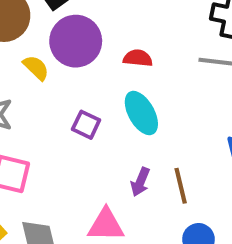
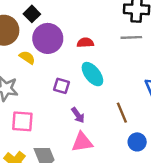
purple arrow: (140, 182) -> (78, 115), moved, turned -49

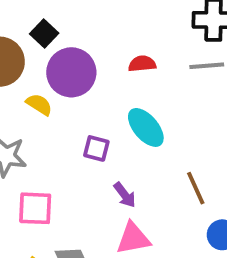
red semicircle: (85, 43) -> (142, 64), moved

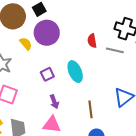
red semicircle: (142, 64) -> (92, 41), moved, turned -112
purple square: (96, 148) -> (47, 74), turned 32

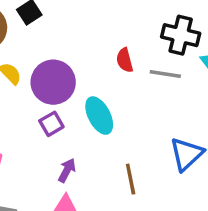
purple circle: (47, 33) -> (53, 82), moved
purple arrow: (54, 102) -> (67, 170), turned -128

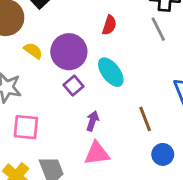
red semicircle: (125, 60) -> (109, 25), moved, turned -138
gray line: (165, 74) -> (158, 29), turned 65

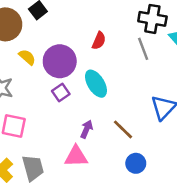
brown line: (145, 119) -> (123, 129), turned -30
purple arrow: (92, 121) -> (87, 129), moved

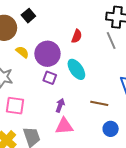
purple square: (61, 92) -> (50, 78), turned -32
purple arrow: (87, 129) -> (60, 105), moved
brown line: (123, 129) -> (99, 103), turned -30

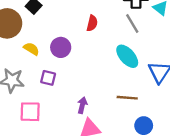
purple circle: (47, 54) -> (61, 47), size x0.7
cyan ellipse: (76, 69) -> (127, 56), moved
purple square: (50, 78) -> (48, 78), moved

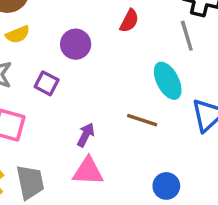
yellow semicircle: (31, 49) -> (18, 34), moved, turned 112
brown line: (127, 98) -> (142, 120), moved

